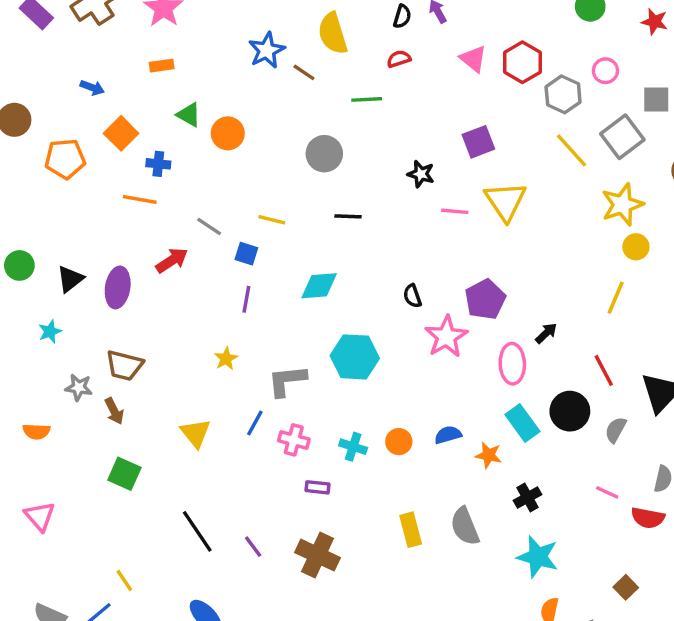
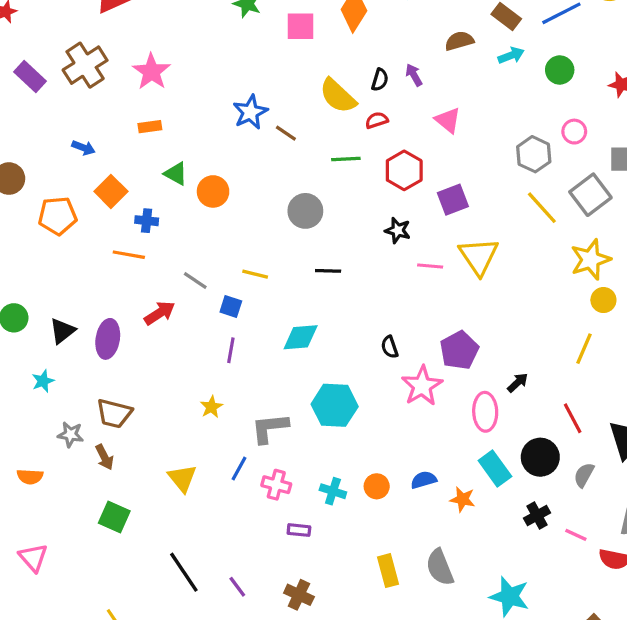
yellow semicircle: (333, 33) -> (338, 96), moved, turned -30
red hexagon: (522, 62) -> (404, 170), moved
black cross: (528, 498) -> (537, 515), moved
brown cross: (318, 555) -> (299, 595), size x0.7

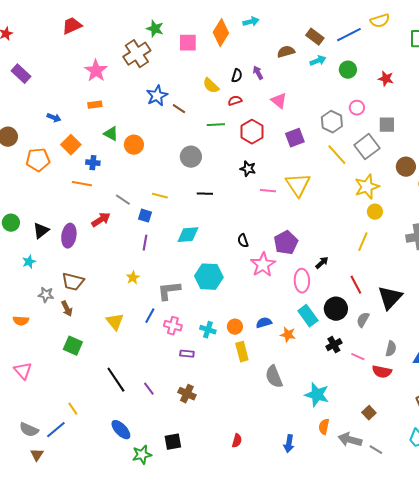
brown cross: (85, 65) -> (137, 54), moved
yellow semicircle: (338, 96) -> (211, 86), size x0.7
purple square: (453, 200) -> (295, 138), moved
yellow rectangle: (388, 571) -> (242, 352), moved

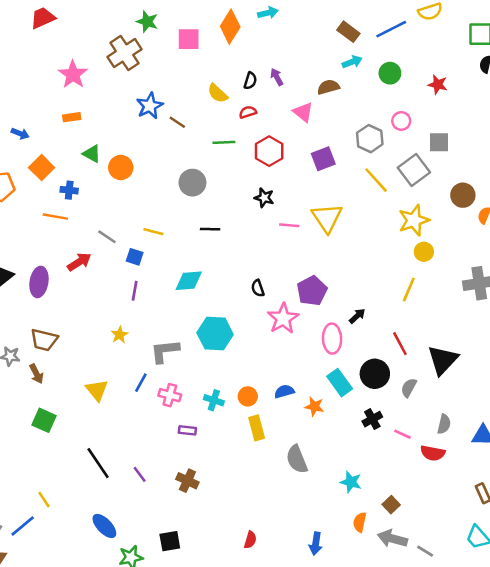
brown semicircle: (286, 52) -> (328, 87), moved
cyan star: (317, 395) -> (351, 482), size x0.7
brown square: (369, 413) -> (391, 505), moved

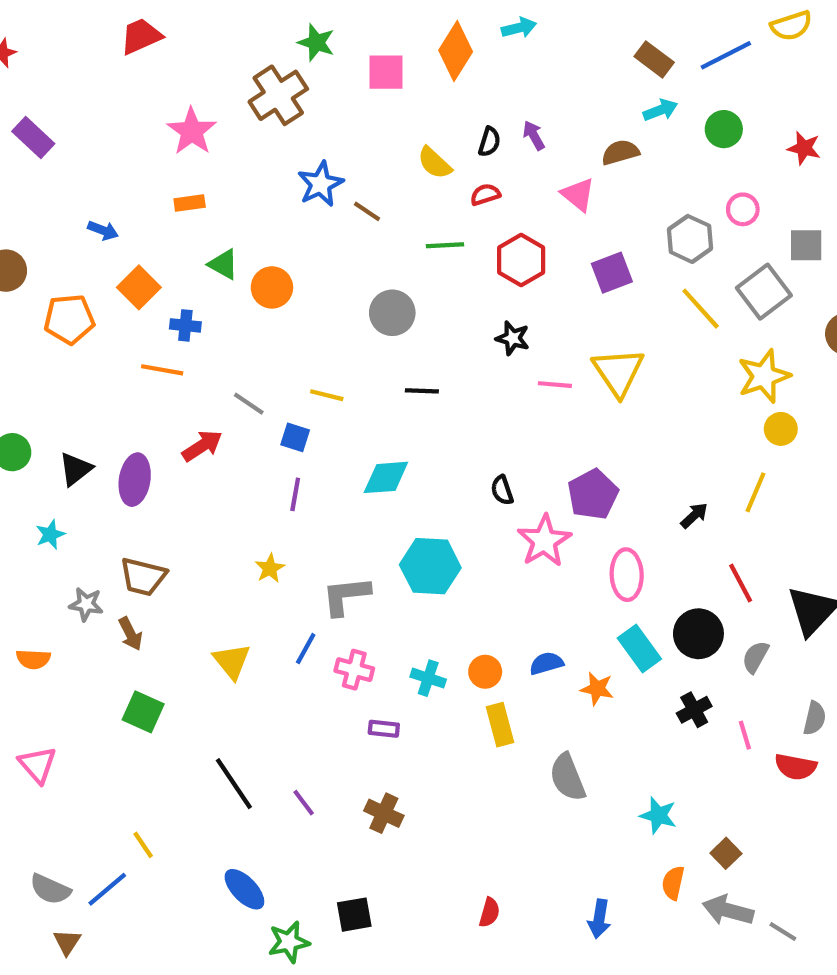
black arrow: (357, 316) -> (694, 515), moved
pink line: (402, 434) -> (745, 735), turned 48

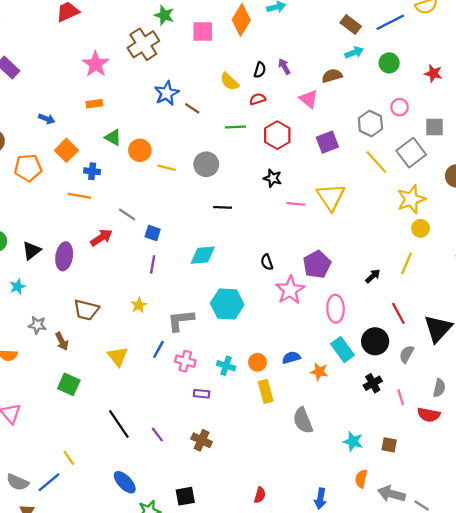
yellow line: (327, 395) -> (167, 168), moved
brown trapezoid: (143, 577) -> (86, 310), moved
brown square: (726, 853) -> (389, 445), moved, turned -35

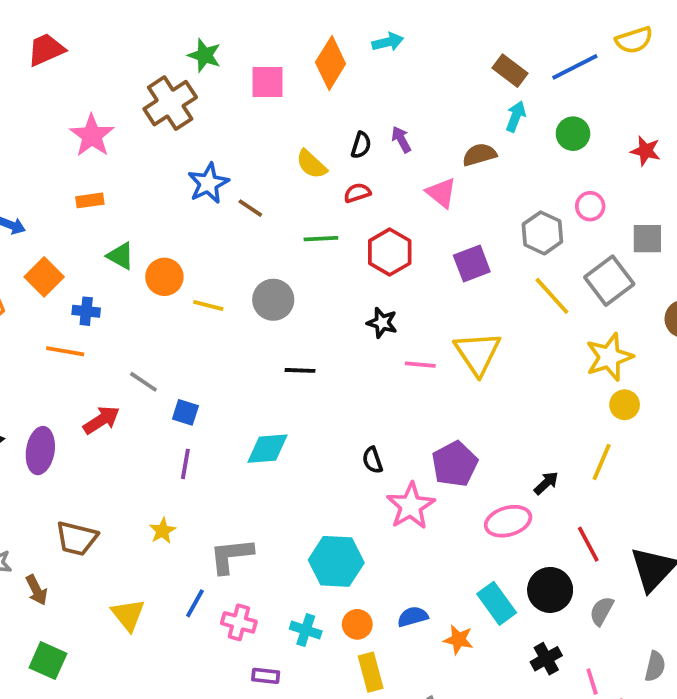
cyan arrow: (354, 52) -> (516, 116), turned -48
cyan hexagon: (227, 304) -> (336, 561), moved
pink ellipse: (336, 309) -> (508, 521), moved, turned 76

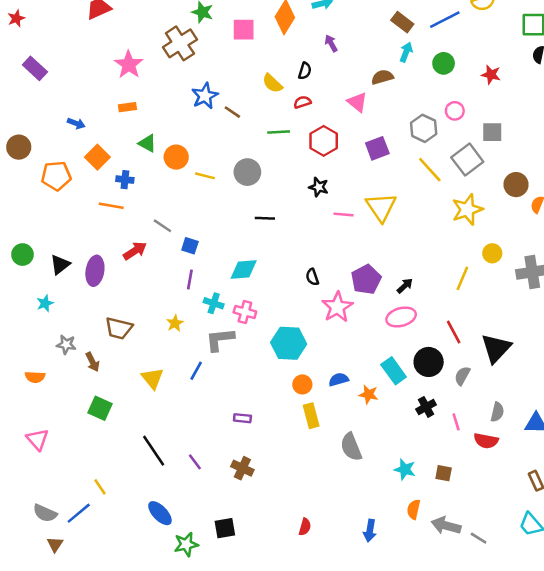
purple arrow: (401, 139) -> (331, 43), moved
yellow circle: (625, 405) -> (492, 253), moved
black arrow: (546, 483) -> (405, 286), moved
pink cross: (239, 622) -> (245, 312), moved
cyan cross: (306, 630) -> (214, 303), moved

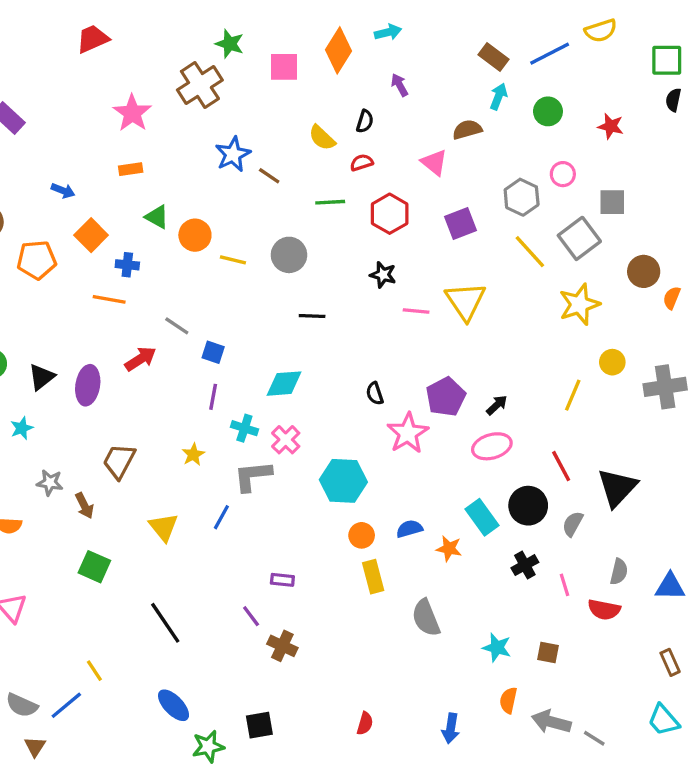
pink cross: (245, 312) -> (286, 440), turned 30
brown trapezoid: (119, 328) -> (119, 461), turned 104
purple line: (195, 462) -> (251, 616), moved

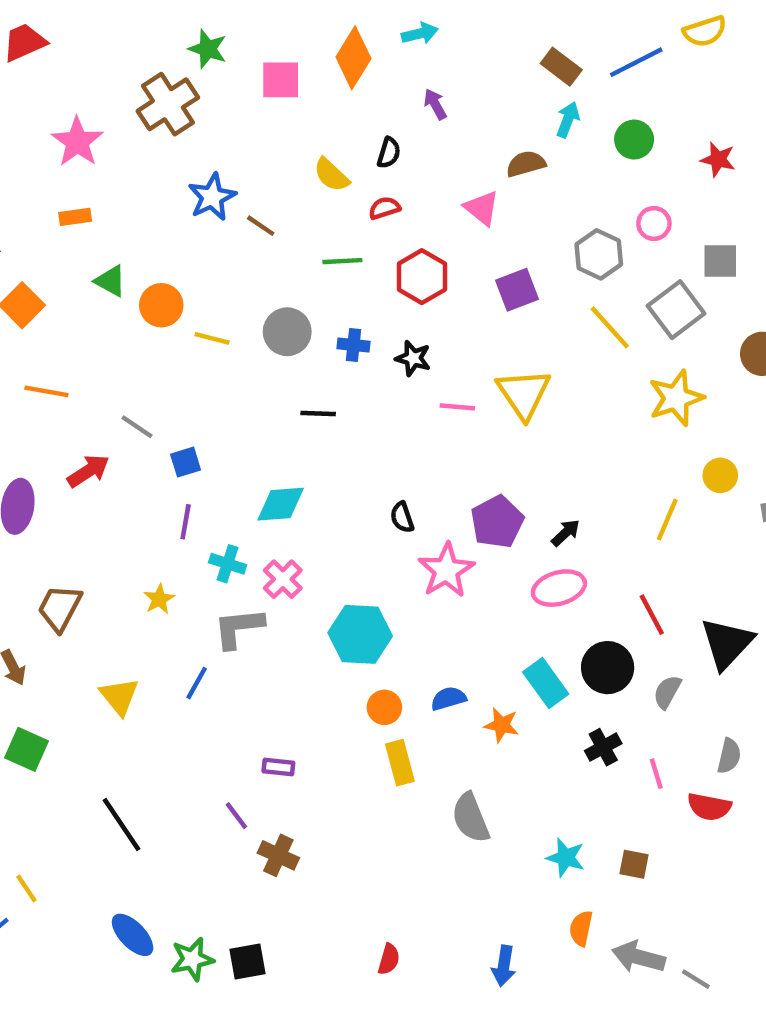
blue cross: (127, 265) -> (353, 345), moved
blue square: (213, 352) -> (186, 462), turned -35
green star: (208, 746) -> (192, 959), moved

